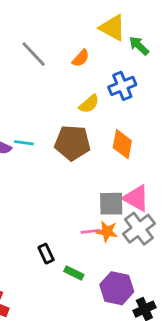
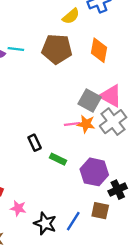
gray square: (111, 204) -> (90, 101), turned 30

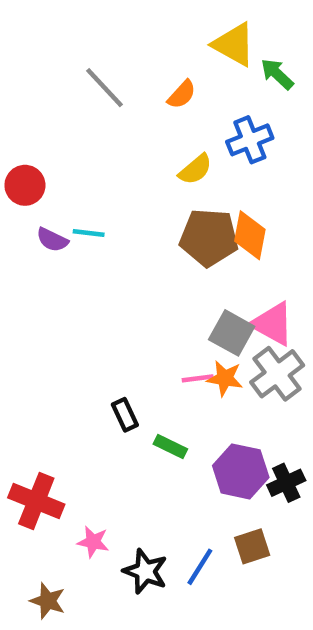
brown pentagon: (57, 49) -> (209, 238), moved
black cross: (118, 190) -> (286, 483), moved
brown square: (100, 211) -> (252, 546), turned -30

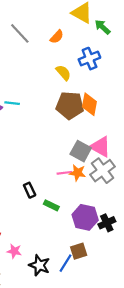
yellow semicircle: (195, 169) -> (63, 73), turned -91
brown square: (252, 546) -> (79, 251), moved

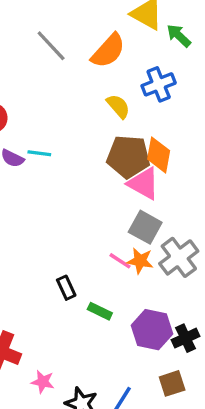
orange semicircle: (57, 37) -> (108, 51), size x1.6
pink triangle: (100, 147) -> (143, 183), moved
pink line: (64, 173) -> (120, 261), turned 40
brown square: (79, 251) -> (172, 383), moved

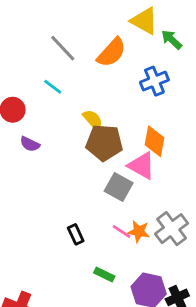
yellow semicircle: (118, 106) -> (93, 120), moved
cyan line: (39, 153) -> (53, 87), moved, turned 30
brown pentagon: (128, 157) -> (104, 143), moved
gray square: (145, 227) -> (119, 187), moved
black rectangle: (66, 288) -> (76, 234), moved

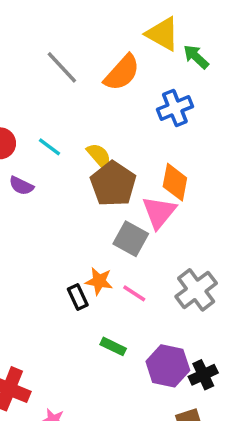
cyan line: (53, 87) -> (50, 147), moved
brown pentagon: (104, 143) -> (113, 184), turned 30
pink triangle: (142, 166) -> (159, 212), turned 40
orange star: (139, 231) -> (99, 281), moved

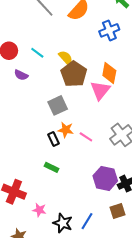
gray square: (131, 239) -> (58, 105), moved, turned 36
green rectangle: (113, 346) -> (51, 167), moved

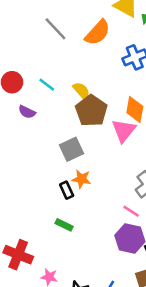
pink line: (86, 137) -> (131, 211), moved

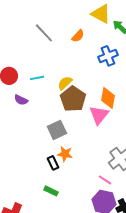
orange semicircle: (98, 33) -> (78, 36), size x0.6
cyan line: (47, 85) -> (37, 78), turned -48
yellow semicircle: (81, 91) -> (65, 83), turned -91

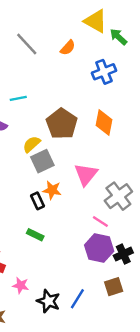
yellow semicircle: (65, 83) -> (32, 144), moved
pink triangle: (99, 115) -> (86, 174), moved

